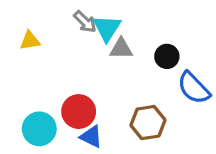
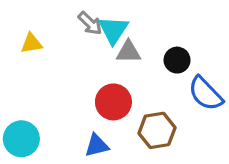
red circle: (79, 112) -> (113, 102), moved
cyan circle: (39, 129) -> (21, 139), moved
blue triangle: (91, 137) -> (97, 145), turned -40

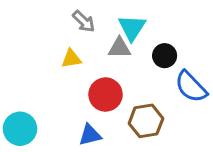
cyan triangle: (113, 30) -> (132, 28), moved
yellow triangle: (31, 43) -> (71, 59), moved

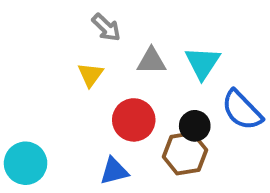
cyan triangle: (132, 28) -> (203, 63), moved
black circle: (165, 56) -> (195, 126), moved
yellow triangle: (71, 59) -> (90, 75), turned -45

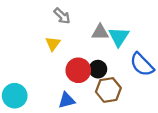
gray triangle: (151, 61) -> (100, 32), moved
black circle: (195, 126) -> (98, 69), moved

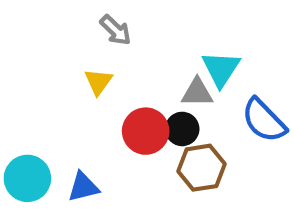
gray triangle: (100, 32) -> (197, 92), moved
blue triangle: (67, 100) -> (83, 187), moved

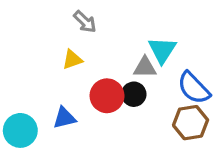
yellow triangle: (98, 82) -> (72, 60), turned 35
brown hexagon: (202, 168) -> (191, 123), moved
blue triangle: (83, 187) -> (64, 118), moved

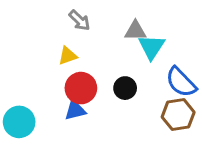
gray triangle: (145, 67) -> (135, 31), moved
red circle: (107, 96) -> (81, 88), moved
blue triangle: (64, 118) -> (75, 110), moved

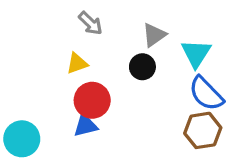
gray triangle: (135, 31) -> (154, 35), turned -35
cyan triangle: (152, 47) -> (196, 53), moved
black circle: (125, 88) -> (142, 67), moved

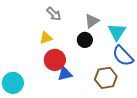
blue triangle: (85, 125) -> (65, 74), moved
brown hexagon: (203, 130) -> (106, 78), moved

